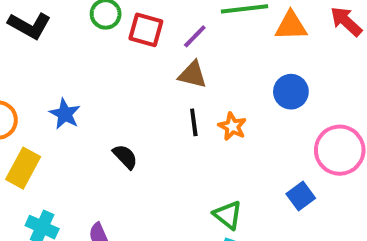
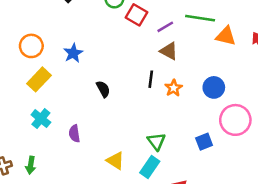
brown triangle: (193, 75) -> (169, 51), moved
blue circle: (291, 92) -> (214, 87), moved

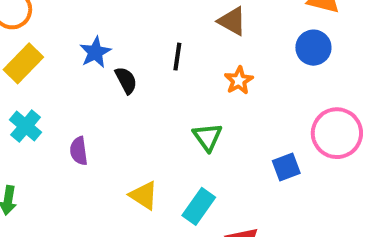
blue star: (73, 53) -> (95, 52), moved
black line: (151, 79) -> (177, 57), moved
blue circle: (214, 87) -> (313, 48), moved
green triangle: (156, 141) -> (207, 137), moved

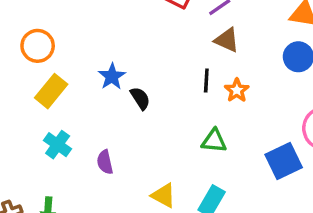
black line: (177, 57) -> (206, 80), moved
green triangle: (207, 137) -> (214, 141), turned -44
blue square: (286, 167) -> (284, 161), size x1.5

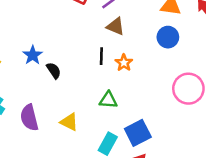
blue square: (284, 161) -> (138, 133), moved
purple semicircle: (105, 162) -> (29, 118), size x1.5
yellow triangle: (164, 195) -> (69, 122), moved

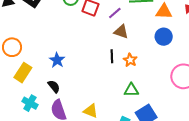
black semicircle: (54, 70) -> (54, 86), moved
green triangle: (108, 100) -> (131, 90), moved

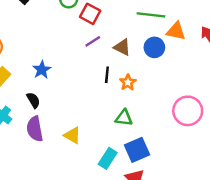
purple line: (115, 13) -> (93, 41), moved
blue circle: (164, 37) -> (154, 47), moved

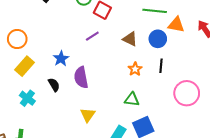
purple line: (93, 41) -> (92, 36), moved
black line: (107, 75) -> (161, 66), moved
purple semicircle: (35, 129) -> (81, 77), moved
yellow triangle: (72, 135) -> (88, 115), turned 35

